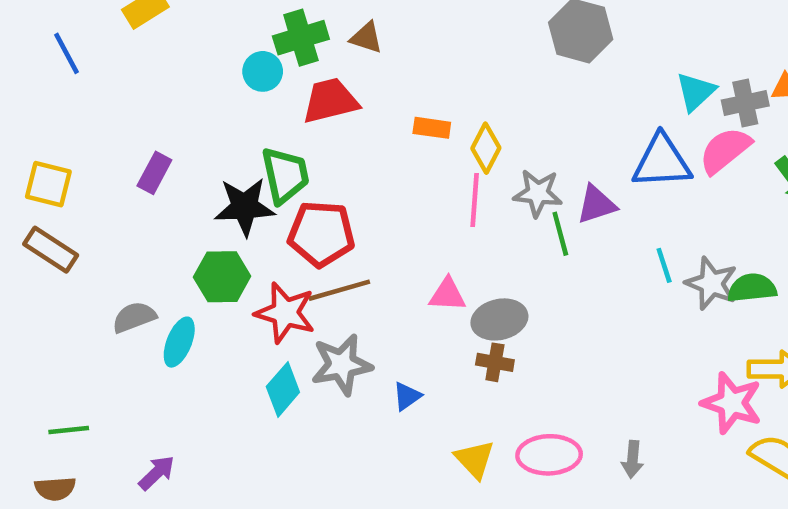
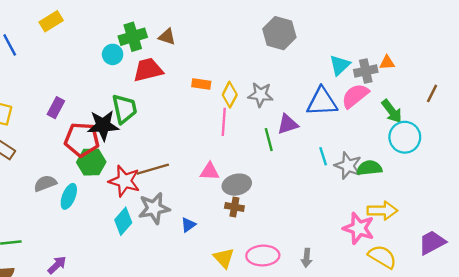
gray star: (538, 193) -> (260, 95), moved
red pentagon: (321, 234) -> (82, 140), moved

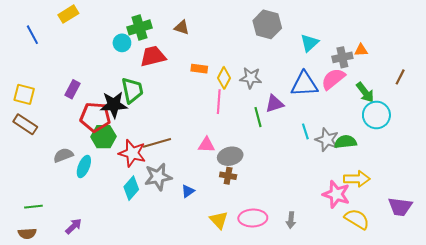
brown triangle: (167, 37) -> (182, 27), moved
cyan triangle: (340, 65) -> (309, 43), moved
purple trapezoid: (432, 243) -> (400, 207), turned -145

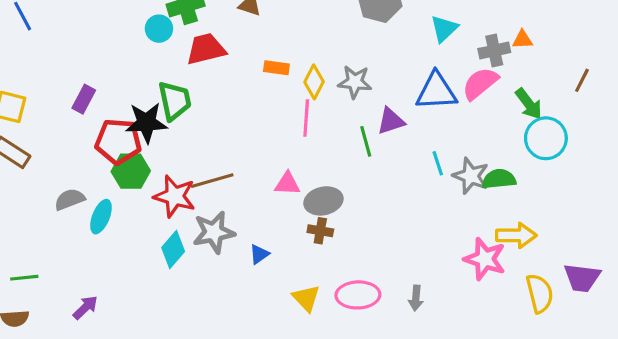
yellow semicircle: (357, 219) -> (540, 293), moved, turned 45

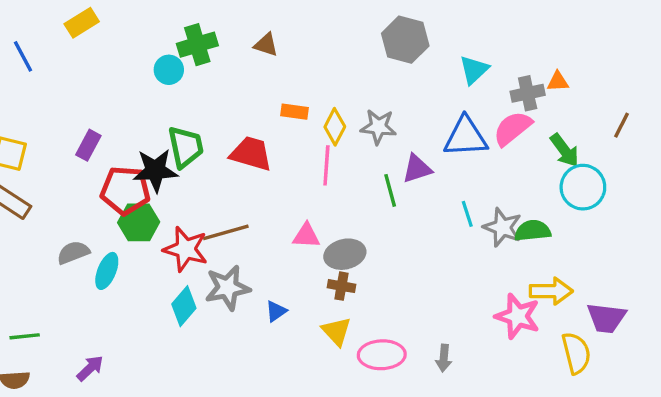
red trapezoid: (206, 49) -> (251, 154), moved, turned 30
purple trapezoid: (582, 278) -> (606, 318), moved
yellow triangle: (306, 298) -> (336, 331), moved

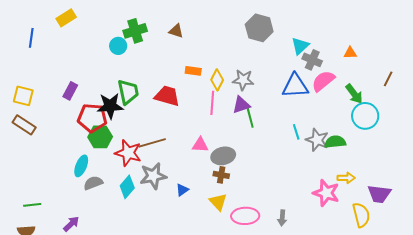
blue line: (23, 56) -> (31, 38), turned 36
gray cross: (528, 93) -> (312, 60), moved, turned 36
purple triangle: (417, 169) -> (241, 105), moved
gray semicircle: (73, 253) -> (93, 183), moved
yellow arrow: (551, 291) -> (346, 178), size x0.7

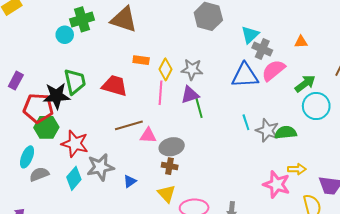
brown triangle: (176, 31) -> (124, 19), size x1.8
green arrow: (354, 94) -> (305, 84), turned -90
brown line: (152, 143) -> (129, 125), moved

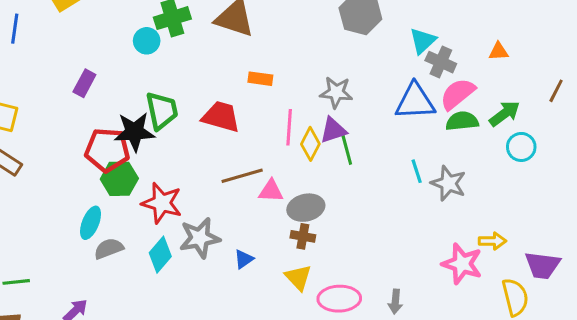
yellow diamond: (166, 69) -> (310, 144), moved
purple rectangle: (16, 81) -> (84, 83), moved
cyan circle: (316, 106) -> (521, 147), size x0.7
green semicircle: (286, 132) -> (462, 121), moved

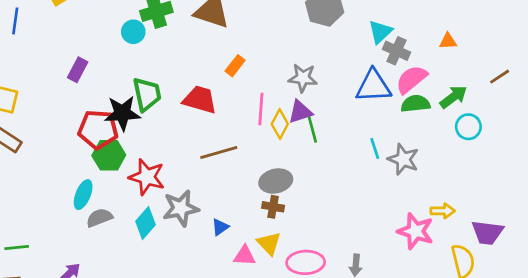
orange rectangle: (260, 79) -> (235, 66), turned -60
brown line: (556, 91) -> (500, 77), turned 30
pink triangle: (271, 191) -> (245, 256), moved

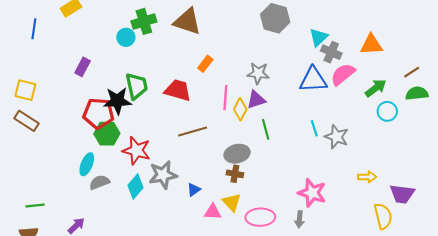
orange triangle: (448, 41) -> (371, 45), size x1.6
green semicircle: (416, 104) -> (417, 93), moved
green line: (312, 129) -> (266, 129), moved
pink star: (416, 231) -> (312, 193), moved

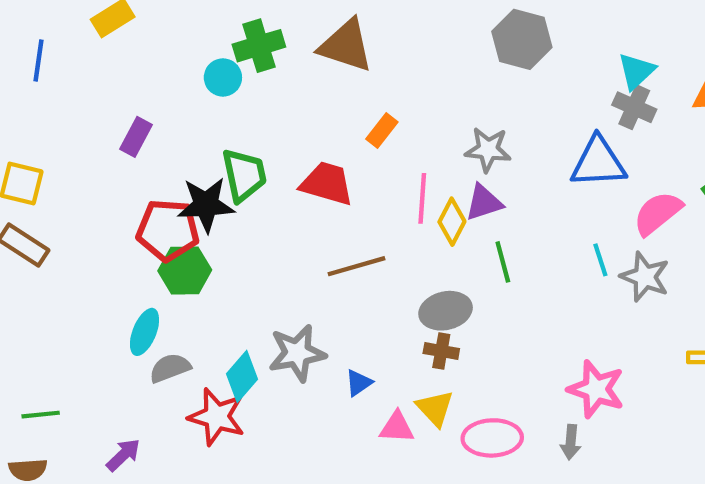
cyan triangle: (318, 37) -> (636, 71), moved
pink semicircle: (343, 74) -> (658, 213), moved
red star: (136, 151) -> (217, 417), moved

